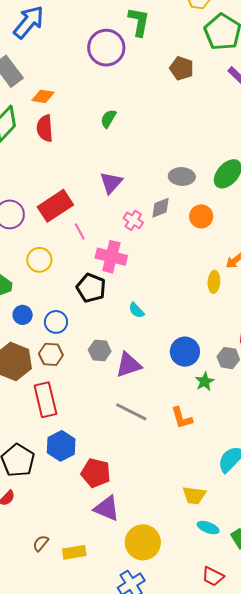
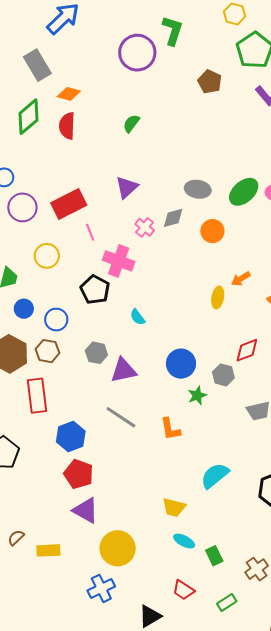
blue hexagon: (61, 446) -> (71, 437), moved

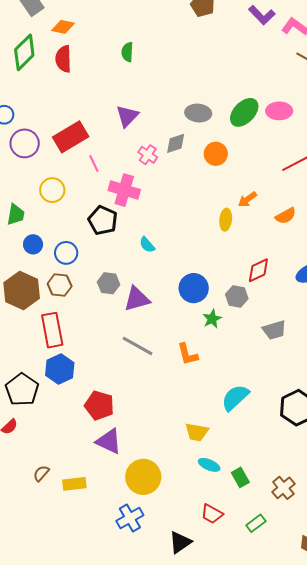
green semicircle: (131, 123) -> (127, 52), turned -30
blue hexagon: (71, 437) -> (60, 369), moved

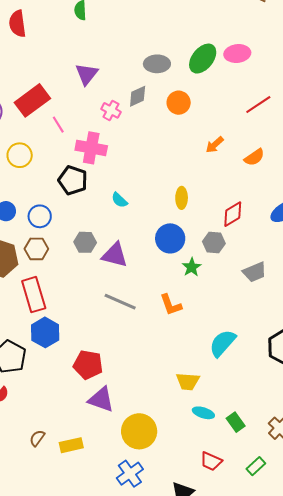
yellow ellipse: (226, 220) -> (182, 198), moved
purple triangle: (137, 299) -> (115, 255), turned 36

